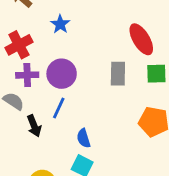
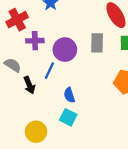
purple circle: (62, 74) -> (65, 50), moved
purple cross: (27, 75) -> (35, 41), moved

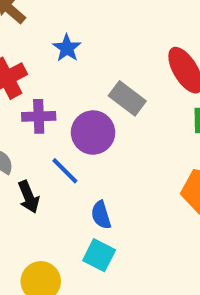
gray rectangle: (97, 43) -> (127, 98), moved, turned -54
blue line: (49, 71) -> (65, 171), turned -70

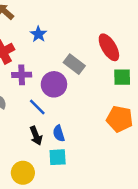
black arrow: (29, 197) -> (36, 136), moved
cyan square: (99, 255) -> (58, 157), turned -30

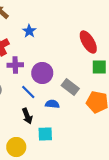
gray rectangle: (74, 64) -> (70, 87), moved
blue semicircle: (59, 133) -> (52, 104), moved, turned 112

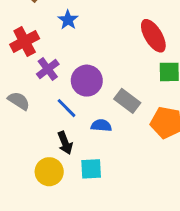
purple cross: (15, 65) -> (48, 69), turned -35
yellow circle: (16, 147) -> (49, 172), moved

